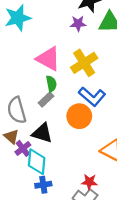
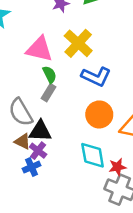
orange circle: (79, 116) -> (99, 114), moved
black triangle: (42, 133) -> (40, 131), moved
cyan diamond: (37, 162) -> (93, 155), moved
blue cross: (43, 185) -> (32, 167), moved

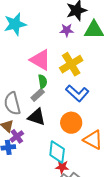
black triangle: (40, 131) -> (37, 117), moved
red star: (117, 167) -> (62, 167), moved

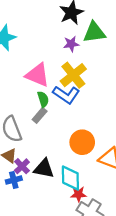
purple star: (67, 30) -> (71, 44), moved
blue L-shape: (77, 93) -> (66, 95), moved
black triangle: (37, 117) -> (44, 169), moved

